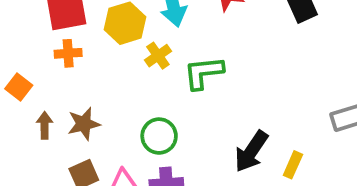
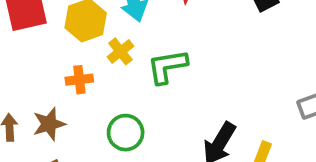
orange cross: (68, 53) -> (79, 80), moved

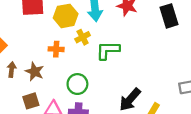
brown star: (49, 124) -> (35, 72), turned 30

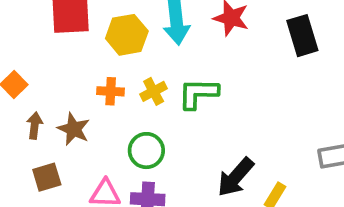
yellow cross: (83, 37) -> (154, 91), moved
brown square: (31, 101) -> (47, 177), moved

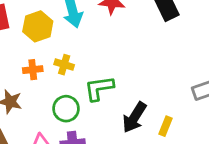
yellow cross: (154, 91) -> (64, 65), turned -36
green L-shape: (198, 93) -> (99, 88), moved

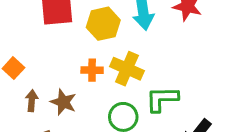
yellow cross: (64, 65) -> (127, 69), size x1.5

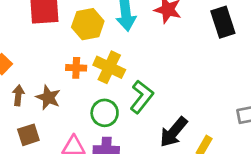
green L-shape: (162, 99) -> (142, 97), turned 128

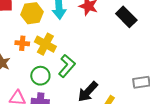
black rectangle: (223, 22) -> (126, 17), turned -30

